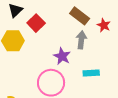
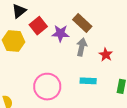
red star: (104, 25) -> (106, 55), moved
purple star: (62, 56) -> (60, 33), moved, turned -30

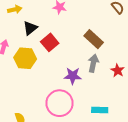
purple star: (60, 33) -> (73, 76), moved
cyan rectangle: (88, 81) -> (100, 110), moved

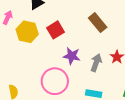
red square: (50, 42) -> (56, 30), moved
gray arrow: (93, 63) -> (96, 63), moved

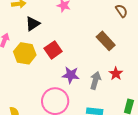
brown rectangle: (98, 23) -> (106, 41), moved

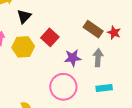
brown rectangle: (106, 41) -> (93, 29), moved
red star: (116, 74) -> (114, 33), moved

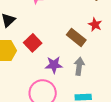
red star: (114, 33) -> (95, 25), moved

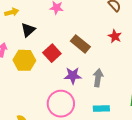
brown rectangle: (76, 37) -> (80, 44), moved

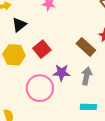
brown rectangle: (80, 44) -> (86, 47), moved
pink circle: (61, 104) -> (40, 88), moved

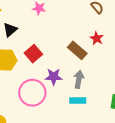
cyan rectangle: (88, 107) -> (78, 100), moved

